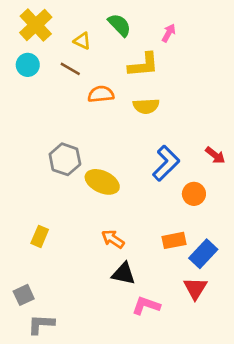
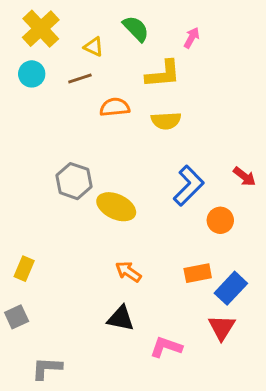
brown line: (70, 69) -> (80, 78), turned -48
yellow rectangle: (40, 236) -> (24, 269), moved
black triangle: (123, 274) -> (121, 318), moved
gray square: (24, 295) -> (17, 317), moved

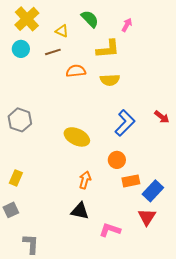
gray hexagon: (74, 181) -> (20, 120), moved
orange circle: (220, 220) -> (117, 160), moved
orange arrow: (128, 272) -> (85, 180), turned 72
gray L-shape: (47, 368) -> (31, 244), turned 90

